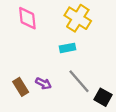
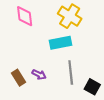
cyan rectangle: (67, 48) -> (60, 43), size x1.5
gray line: (79, 81) -> (71, 73), turned 35

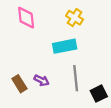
yellow cross: (70, 16) -> (75, 18), size x0.7
black square: (92, 87) -> (99, 94), turned 35

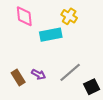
cyan rectangle: (65, 46) -> (51, 35), moved
gray line: (76, 78) -> (70, 72), turned 55

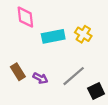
yellow cross: (69, 16) -> (83, 34), moved
brown rectangle: (18, 78) -> (18, 72), moved

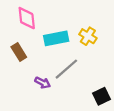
brown rectangle: (18, 72) -> (19, 52), moved
gray line: (74, 76) -> (66, 69), moved

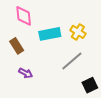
gray line: (66, 69) -> (72, 61), moved
purple arrow: (43, 83) -> (26, 73), moved

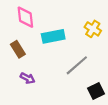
yellow cross: (78, 32) -> (93, 29), moved

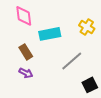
brown rectangle: (18, 49) -> (26, 52), moved

